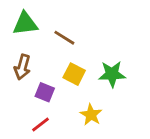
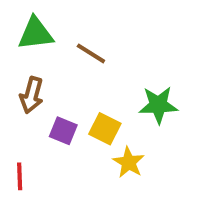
yellow square: (74, 74) -> (105, 129), moved
red line: (41, 124) -> (20, 176), moved, turned -54

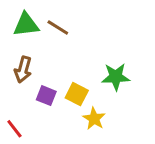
brown line: (91, 53) -> (58, 28), moved
red line: (20, 176) -> (14, 129), turned -36

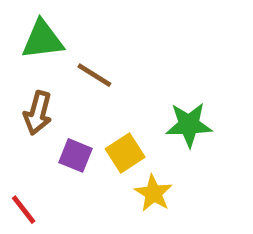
brown line: (58, 28) -> (94, 75), moved
yellow square: (77, 94) -> (125, 153), turned 30

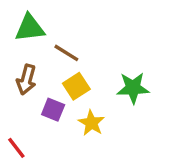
yellow square: (125, 153) -> (76, 86), moved
yellow star: (153, 193) -> (91, 123), moved

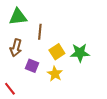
brown line: (66, 53) -> (40, 32), turned 63
yellow square: (76, 86) -> (57, 52), moved

